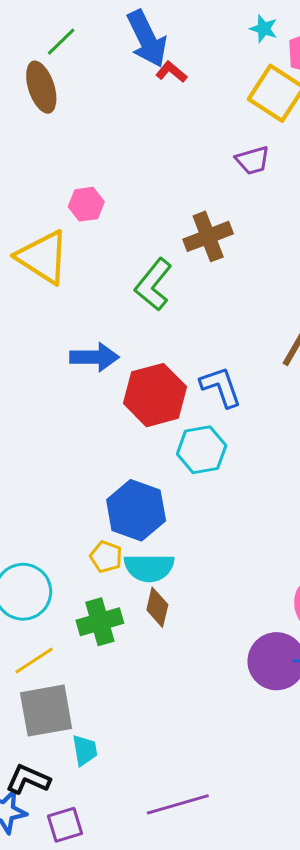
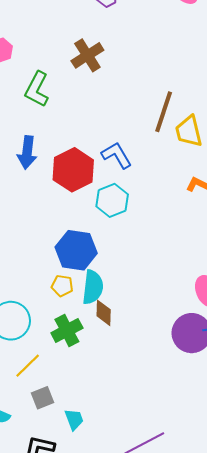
green L-shape: (153, 285) -> (37, 89), moved
blue arrow: (94, 357) -> (27, 152), turned 108
cyan semicircle: (149, 568) -> (93, 287), turned -72
gray square: (46, 711) -> (43, 398), size x0.6

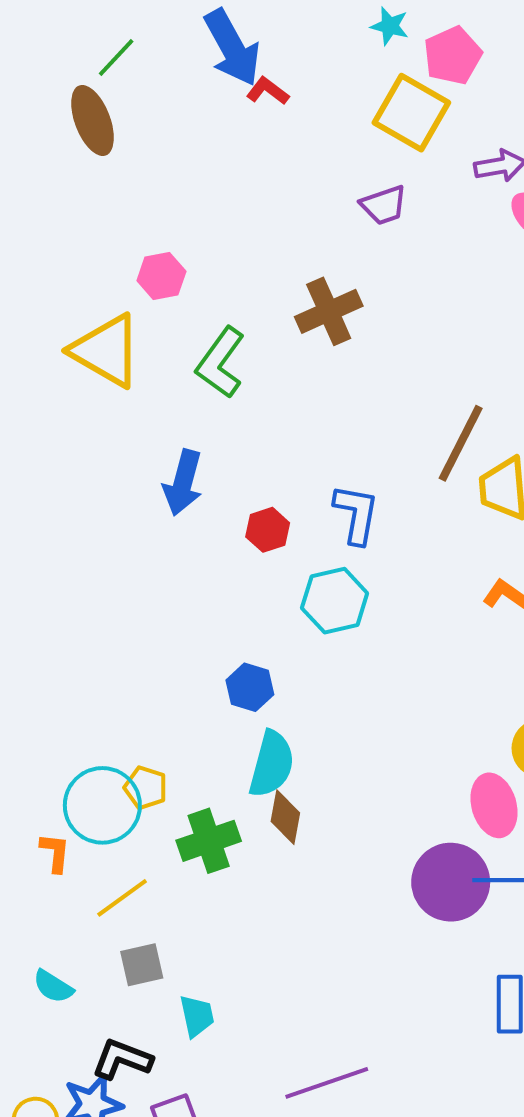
blue L-shape: (117, 155) -> (356, 514), turned 32
red hexagon: (73, 170) -> (268, 530), size x0.5
blue hexagon: (76, 250) -> (250, 687), size x0.6
yellow pentagon: (62, 286) -> (146, 788), moved

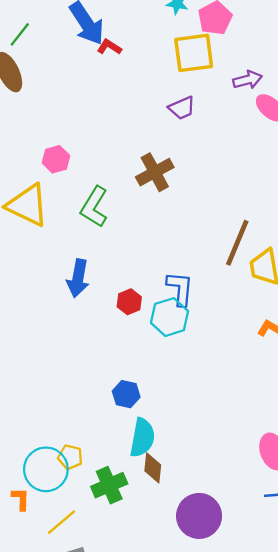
yellow square: (411, 113) -> (194, 53), turned -33
cyan hexagon: (335, 601) -> (170, 317), moved
purple circle: (451, 882) -> (199, 516), moved

